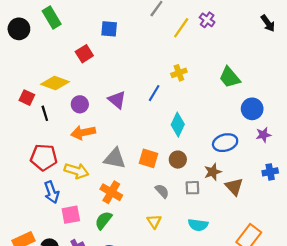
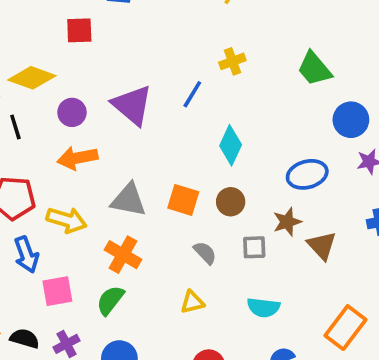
red square: (84, 54) -> (79, 30), turned 30
purple triangle: (117, 100) -> (132, 105), size x1.4
yellow triangle: (154, 221) -> (192, 302), turned 49

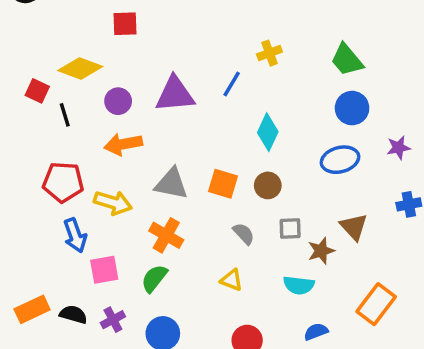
purple triangle: (132, 105) -> (175, 94), turned -45
blue circle: (351, 120) -> (352, 108), moved
brown star: (287, 222) -> (321, 251), moved
yellow triangle: (192, 302) -> (232, 280), turned 35

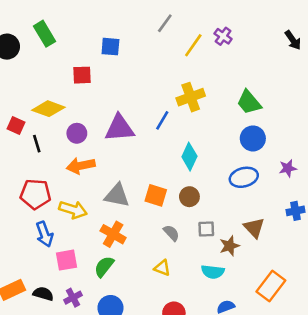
yellow cross: (269, 53) -> (191, 97), size x1.5

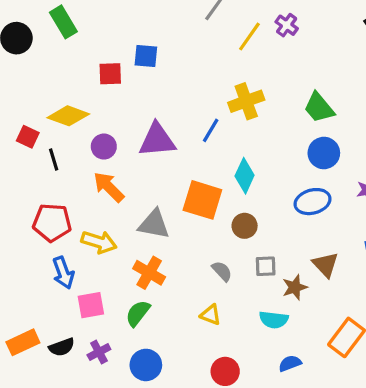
blue square: (110, 47) -> (146, 56), moved
orange arrow: (81, 166) -> (109, 187), turned 56
orange square: (156, 195) -> (202, 200), moved, size x1.4
black semicircle: (43, 294) -> (62, 347), turned 144

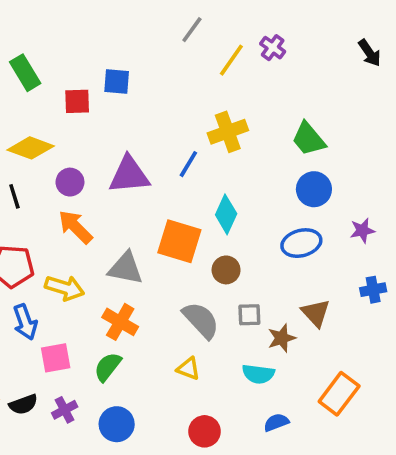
green rectangle: (63, 22) -> (25, 73), moved
gray semicircle: (222, 271) -> (201, 320), size x1.6

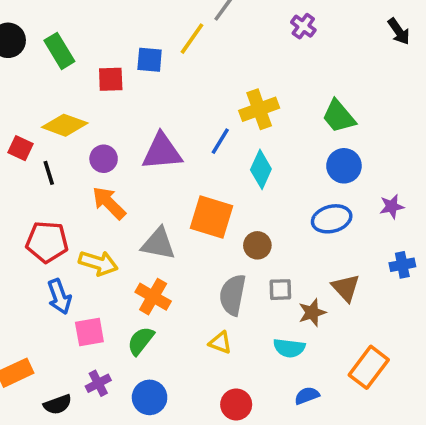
yellow line: (231, 60) -> (192, 39), moved
cyan diamond: (226, 214) -> (261, 169), moved
gray semicircle: (201, 320) -> (233, 295), turned -126
black semicircle: (23, 404) -> (58, 404), moved

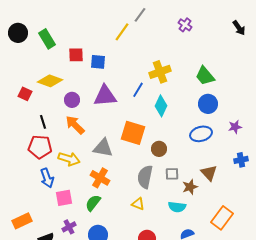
blue square: (150, 60) -> (98, 62), moved
black line: (49, 173) -> (43, 122), moved

